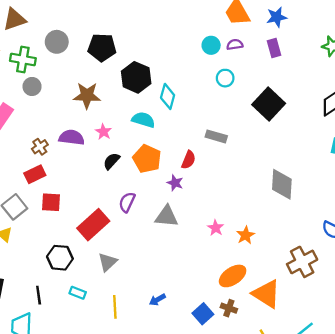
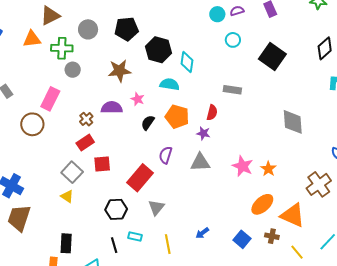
pink star: (216, 228) -> (243, 166), size x1.5
black line: (39, 295) -> (114, 245), moved
brown cross: (229, 308) -> (272, 236), moved

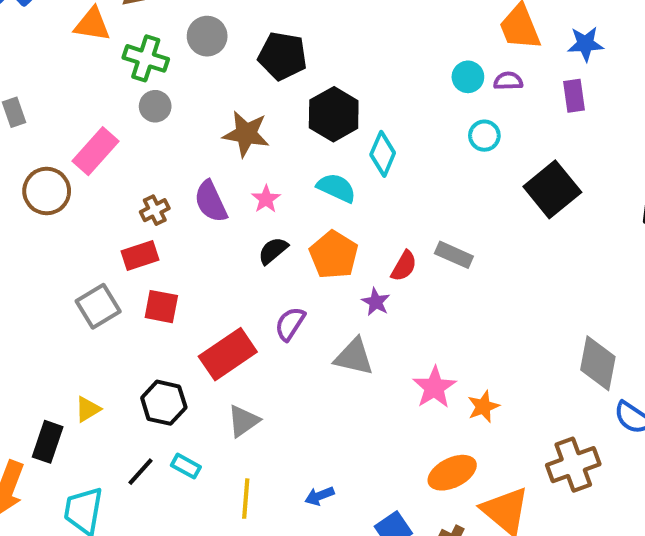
gray rectangle: (232, 90) -> (454, 255), moved
purple semicircle: (112, 108) -> (211, 202), turned -130
gray diamond: (293, 122) -> (598, 363), moved
yellow triangle: (67, 196) -> (88, 409), moved, turned 40
black line: (114, 245) -> (140, 472), turned 42

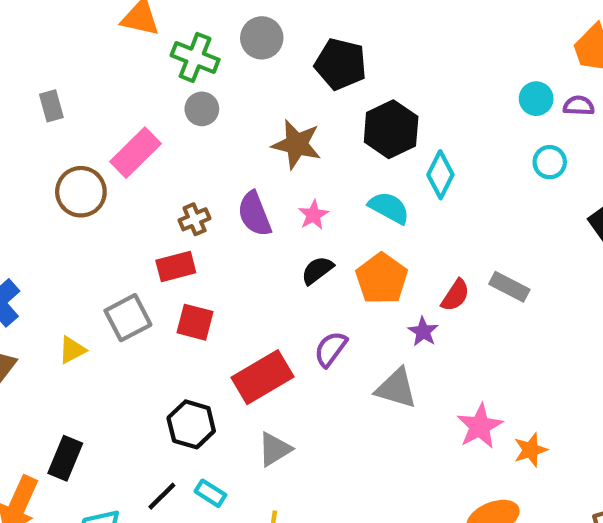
yellow triangle: (88, 409) -> (72, 350), moved

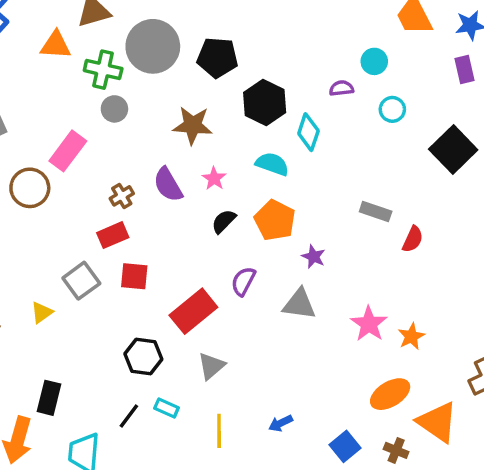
gray circle: (262, 38) -> (153, 46), size x1.6
purple semicircle: (579, 106) -> (341, 88), moved
red semicircle: (455, 295) -> (413, 239), moved

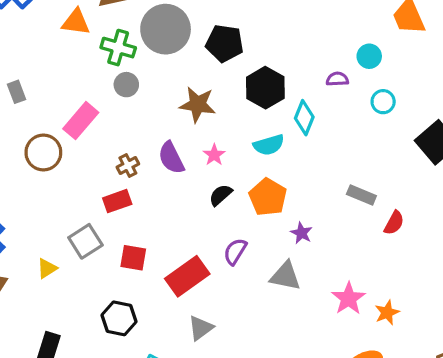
cyan semicircle: (272, 164) -> (269, 145), turned 140
red square: (134, 276) -> (133, 258), moved
black hexagon: (143, 357) -> (119, 318), moved

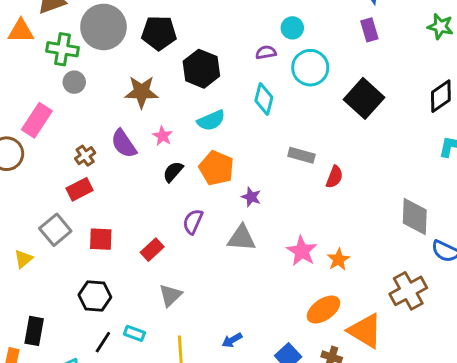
cyan circle: (383, 102) -> (310, 68), size x1.6
cyan diamond: (304, 118) -> (264, 99), moved
red rectangle: (187, 276) -> (152, 250), size x0.6

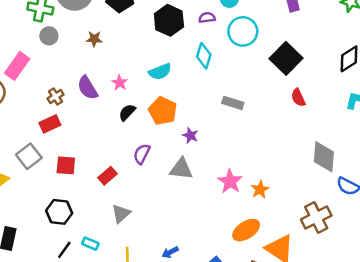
black hexagon: (201, 69) -> (169, 20), moved
brown star: (142, 92) -> (94, 39), moved, size x0.6
red semicircle: (334, 177) -> (298, 97), moved, turned 132

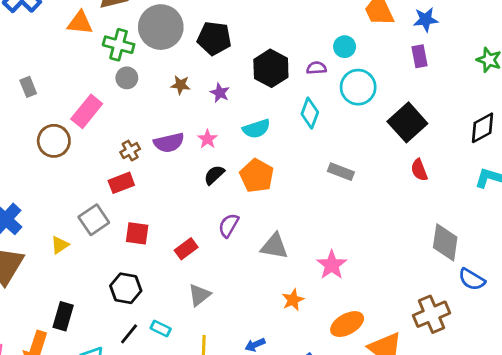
purple semicircle: (88, 88) -> (169, 143), turned -75
purple star: (190, 136) -> (220, 93), moved
orange star: (260, 190) -> (293, 300), moved

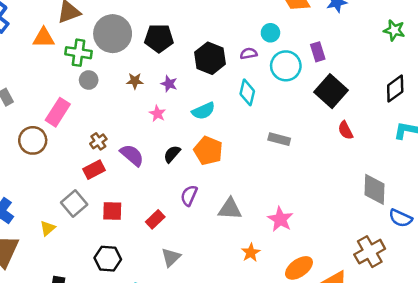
purple rectangle: (419, 56) -> (318, 52), moved
pink star: (208, 139) -> (157, 114), moved
purple semicircle: (169, 143) -> (132, 155), moved, turned -120

